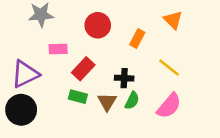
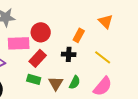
red circle: (98, 25) -> (41, 32), moved
pink rectangle: (58, 49) -> (19, 43), size x1.5
black cross: (124, 78) -> (69, 54), moved

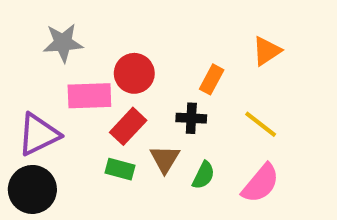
orange triangle: (106, 21) -> (267, 51), turned 42
brown triangle: (56, 83) -> (165, 159), moved

